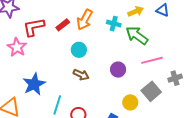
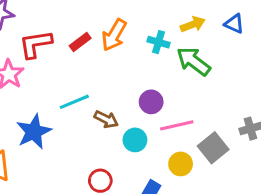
cyan circle: (79, 50) -> (135, 140), moved
pink line: (152, 60) -> (177, 125), moved
purple circle: (118, 70) -> (151, 102), moved
cyan line: (57, 105) -> (74, 102), moved, turned 48

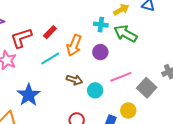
orange arrow: (114, 35) -> (74, 45), moved
cyan line: (74, 102) -> (50, 59), moved
purple circle: (151, 102) -> (100, 52), moved
yellow circle: (181, 164) -> (128, 110), moved

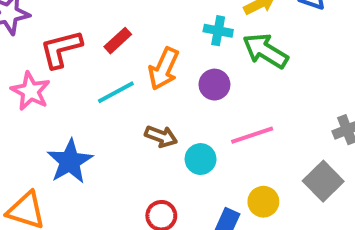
gray square: (147, 88) -> (323, 181), moved

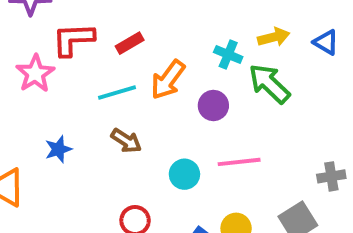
brown arrow: (161, 136) -> (126, 141), moved
blue star: (70, 161) -> (58, 149), size x0.6

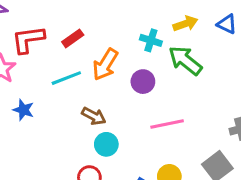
brown arrow: (126, 141) -> (94, 116), moved
blue star: (58, 149) -> (23, 110), moved, turned -30
cyan circle: (184, 174) -> (106, 144), moved

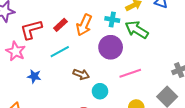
orange arrow: (105, 64) -> (84, 25), moved
purple circle: (143, 82) -> (111, 47), size x1.5
cyan circle: (106, 144) -> (100, 91), moved

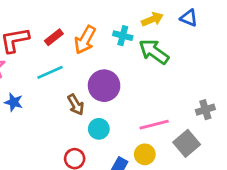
purple circle: (111, 47) -> (104, 86), moved
pink line: (130, 73) -> (154, 125), moved
brown arrow: (81, 74) -> (76, 105), turned 35

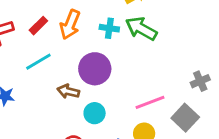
cyan cross: (123, 36) -> (109, 28), moved
brown arrow: (76, 105) -> (68, 91), turned 140

